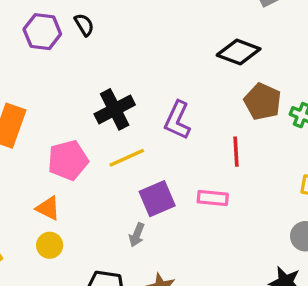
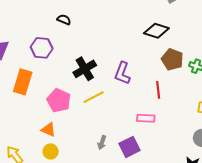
black semicircle: (84, 25) -> (64, 20), turned -32
purple hexagon: (42, 32) -> (42, 48), moved
pink pentagon: (68, 160) -> (59, 100), turned -30
purple square: (157, 199) -> (129, 147), moved

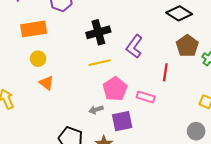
orange rectangle: (23, 82) -> (34, 29), turned 50
pink pentagon: (59, 100) -> (115, 89), moved
gray arrow: (102, 143) -> (96, 110), turned 40
yellow circle: (51, 151) -> (38, 59), moved

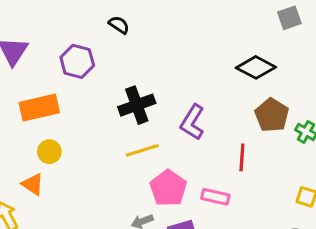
orange triangle: (47, 83) -> (33, 184), moved

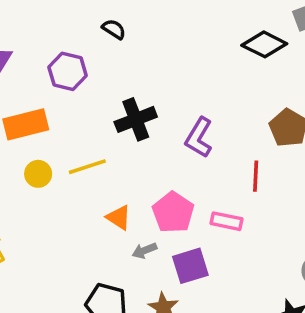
black diamond: (256, 67) -> (264, 44), moved
yellow line: (142, 150) -> (87, 167), moved
orange triangle: (33, 184) -> (119, 218), moved

